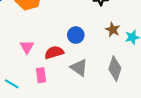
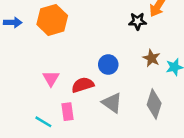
cyan line: (12, 84) -> (43, 122), moved

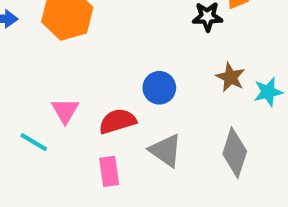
pink rectangle: (67, 112) -> (109, 171), moved
cyan line: (43, 122) -> (34, 142), moved

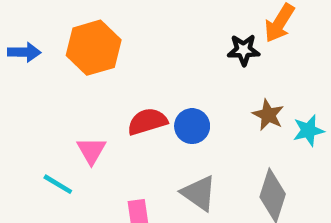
red semicircle: (117, 121) -> (147, 122), moved

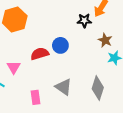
brown star: (268, 115) -> (105, 40), moved
blue circle: (192, 126) -> (60, 45), moved

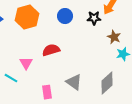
blue circle: (60, 45) -> (65, 16), moved
gray diamond: (98, 88) -> (107, 83), turned 30

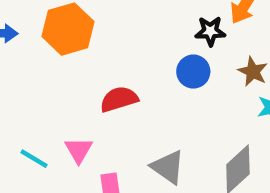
blue circle: (65, 16) -> (193, 72), moved
pink triangle: (26, 63) -> (79, 150), moved

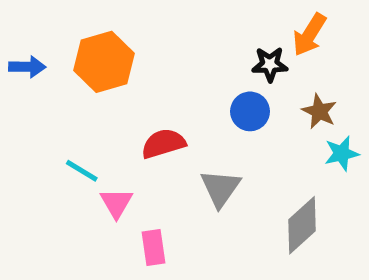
cyan line: (34, 159) -> (82, 171), moved
gray triangle: (168, 167) -> (220, 188), moved, turned 30

